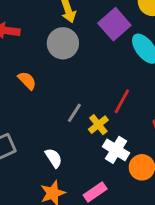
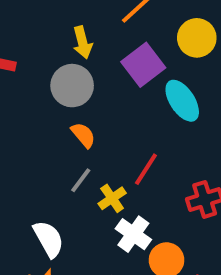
orange semicircle: (27, 81) -> (83, 135), moved
white semicircle: (54, 158) -> (49, 239), size x1.4

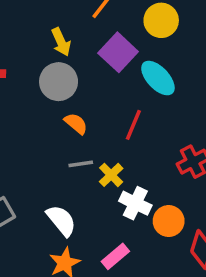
red line: (146, 169) -> (133, 125), moved
gray line: (81, 180) -> (81, 164), turned 55

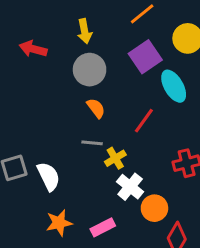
yellow arrow: (61, 42) -> (85, 31), moved
white semicircle: (61, 221) -> (49, 176), moved

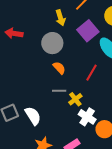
yellow arrow: (85, 31) -> (60, 18), moved

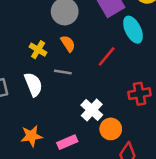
yellow cross: (75, 99) -> (38, 50), moved, turned -32
white semicircle: (33, 116) -> (33, 84), moved

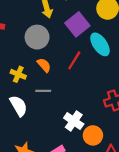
red line: (107, 56) -> (74, 60), moved

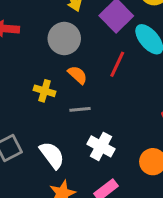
white semicircle: (19, 106) -> (52, 155), moved
white cross: (74, 121) -> (101, 146), moved

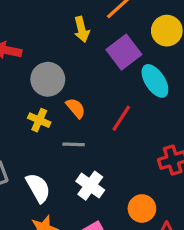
gray circle: (64, 39) -> (48, 79), moved
red line: (117, 64) -> (121, 118), moved

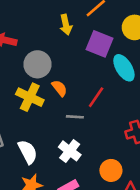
purple square: (124, 52) -> (99, 44), turned -32
yellow cross: (39, 120) -> (30, 97), size x1.5
gray line: (74, 144) -> (75, 117), moved

